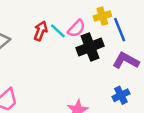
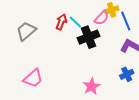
pink semicircle: (76, 28) -> (102, 18), moved
black cross: (90, 47) -> (88, 37), moved

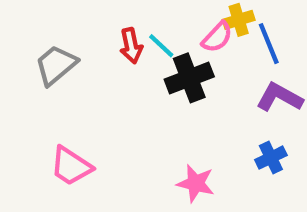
red arrow: (61, 22) -> (131, 46), turned 147
pink trapezoid: (33, 78) -> (71, 166), turned 75
pink star: (92, 86) -> (196, 183), turned -30

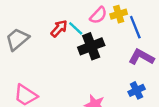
pink semicircle: (217, 37) -> (98, 15), moved
red arrow: (131, 46) -> (59, 28), turned -126

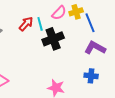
cyan line: (76, 28) -> (40, 24), turned 32
blue cross: (137, 90) -> (91, 76), turned 32

